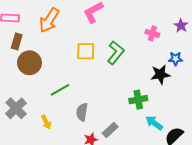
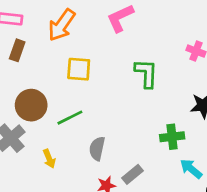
yellow square: (86, 51) -> (79, 69), moved
green L-shape: (116, 53) -> (146, 73), turned -40
brown circle: (29, 63) -> (31, 105), moved

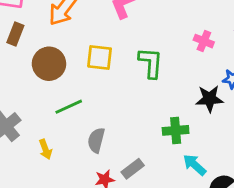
yellow square: (79, 69) -> (100, 58), moved
brown circle: (31, 105) -> (49, 64), moved

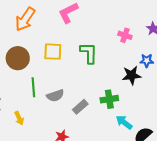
green line: (69, 107) -> (33, 87), turned -66
gray semicircle: (96, 140) -> (55, 96), moved, turned -120
gray rectangle: (133, 169) -> (80, 107), moved

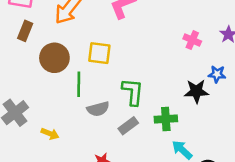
green L-shape: (89, 53) -> (133, 92), moved
green line: (33, 87) -> (79, 84), moved
yellow arrow: (19, 118) -> (50, 134), turned -48

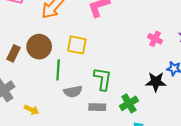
brown rectangle: (25, 31) -> (13, 53), moved
green cross: (166, 119) -> (129, 103), turned -30
gray rectangle: (128, 126) -> (97, 107), turned 35

